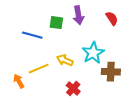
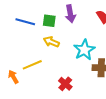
blue line: (32, 35) -> (25, 22), moved
yellow arrow: (65, 60) -> (51, 42), moved

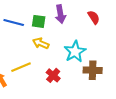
red cross: (65, 84) -> (53, 75), moved

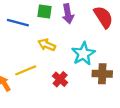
red semicircle: (94, 17) -> (103, 17), size x1.5
green square: (39, 21) -> (45, 12), moved

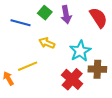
green square: (45, 12) -> (45, 13), turned 32
red cross: (60, 79) -> (72, 79), moved, size x1.5

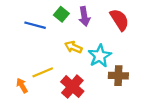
yellow arrow: (47, 43) -> (73, 47), moved
red cross: (72, 79) -> (72, 87), moved

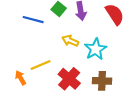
brown cross: (118, 76) -> (102, 81), moved

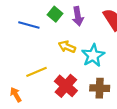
orange arrow: (20, 78) -> (16, 95), moved

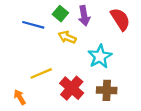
yellow arrow: (67, 47) -> (67, 37), moved

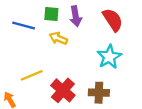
green square: (60, 14) -> (51, 14), turned -35
cyan star: (100, 56) -> (109, 57), moved

